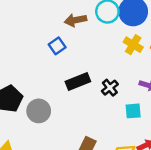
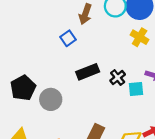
brown arrow: (75, 20) -> (85, 14), turned -60
cyan square: (133, 111) -> (136, 89), moved

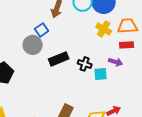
black cross: (118, 78) -> (85, 64), turned -32
gray circle: (51, 99) -> (33, 45), moved

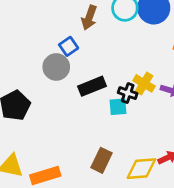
yellow cross: (104, 29) -> (144, 83), moved
cyan square: (101, 74) -> (118, 107), moved

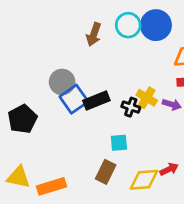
blue square: (69, 46) -> (74, 99), moved, size x1.5
cyan square: (118, 107) -> (119, 143), moved

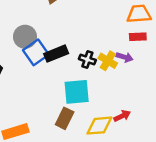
yellow cross: (147, 98) -> (108, 61), moved
cyan square: (119, 143) -> (77, 92), size x1.6

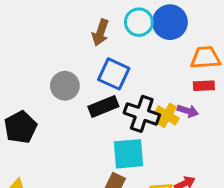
blue square: (36, 52) -> (114, 74), moved, turned -30
black cross: (87, 60) -> (142, 114), size x1.6

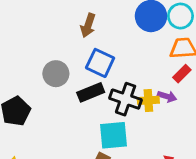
cyan circle: (139, 22) -> (180, 16), moved
red rectangle: (204, 86) -> (182, 74), turned -42
yellow cross: (167, 115) -> (148, 100), turned -35

